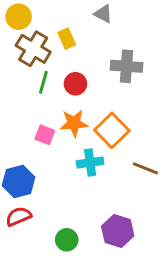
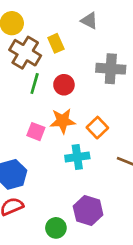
orange square: (112, 130) -> (97, 128), size x0.7
purple hexagon: (118, 231) -> (88, 211), moved

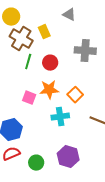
green circle: (56, 228) -> (36, 163), moved

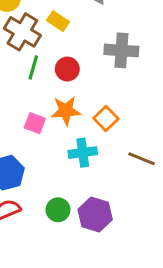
yellow rectangle: (44, 32) -> (58, 21), turned -32
green circle: (36, 163) -> (58, 210), moved

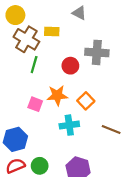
yellow rectangle: (58, 21) -> (52, 32), turned -32
red circle: (67, 69) -> (70, 66), moved
green circle: (58, 210) -> (40, 166), moved

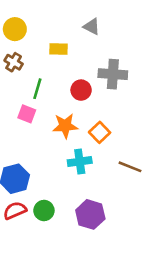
brown cross: (26, 39) -> (14, 62), moved, size x0.6
pink square: (35, 104) -> (27, 114), moved

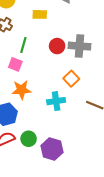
gray cross: (113, 74) -> (79, 46), moved
orange star: (65, 126) -> (21, 90), moved
purple hexagon: (90, 214) -> (52, 149), moved

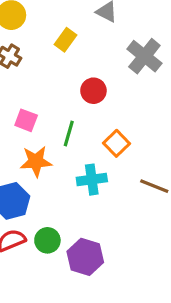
yellow rectangle: (40, 14) -> (66, 40), turned -56
green line: (23, 45) -> (69, 133), moved
gray cross: (79, 46) -> (144, 56), moved, turned 35

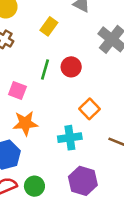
green line: (69, 133) -> (45, 70), moved
purple hexagon: (85, 257) -> (83, 181), moved

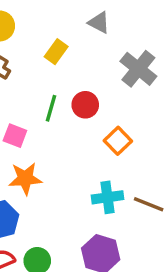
orange square: (89, 109) -> (118, 141), moved
cyan cross: (70, 138) -> (108, 197), moved

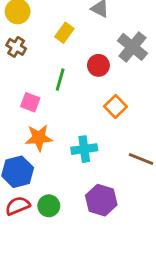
red circle: (85, 105) -> (98, 65), moved
cyan cross: (108, 197) -> (84, 149), moved

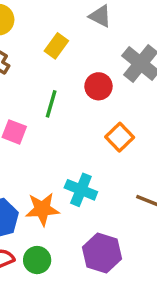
orange star: (39, 138) -> (42, 209), moved
cyan cross: (84, 149) -> (81, 190), turned 30

